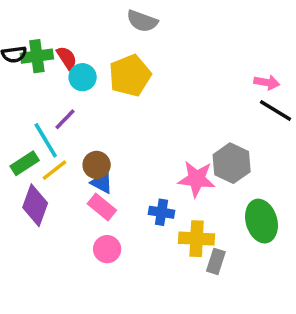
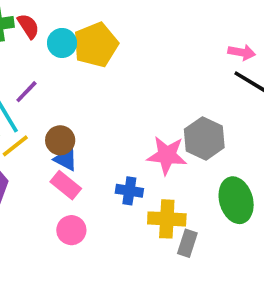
cyan circle: (83, 77) -> (62, 43), moved

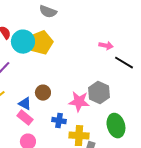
cyan circle: (62, 43) -> (23, 42), size x1.5
pink arrow: (242, 52) -> (106, 46), moved
brown circle: (60, 140) -> (43, 93), moved

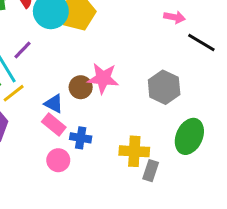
pink star: (79, 102) -> (103, 78), moved
blue cross: (59, 121) -> (81, 138), moved
green ellipse: (116, 126) -> (189, 136), turned 40

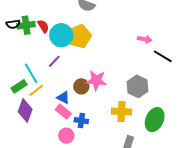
purple line: (23, 50) -> (54, 61), moved
yellow cross: (134, 151) -> (122, 112), moved

